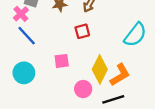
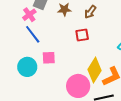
pink square: (62, 61) -> (49, 58), moved
pink circle: (83, 89) -> (78, 86), size x1.5

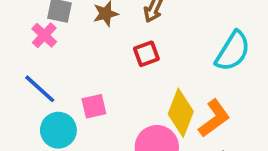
blue line: (33, 34) -> (40, 89), moved

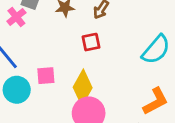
yellow diamond: (181, 113) -> (83, 87), moved
orange L-shape: (214, 118) -> (155, 101), moved

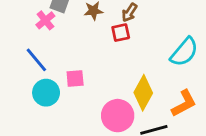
red square: (91, 42) -> (121, 33), moved
yellow diamond: (83, 87) -> (143, 93), moved

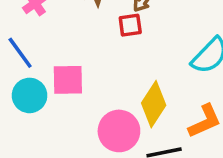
pink square: (75, 79) -> (68, 80), size x1.4

